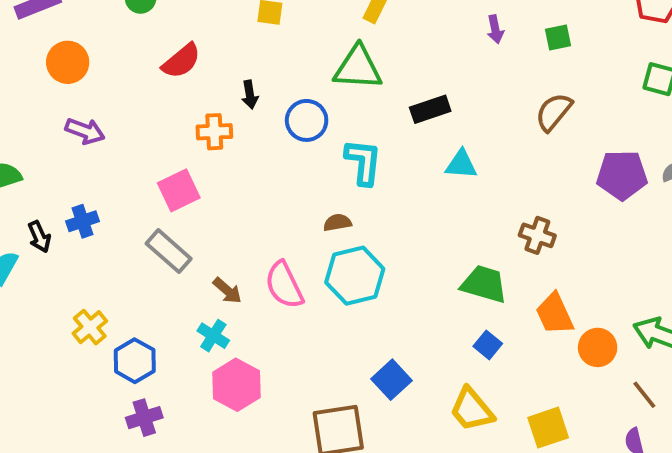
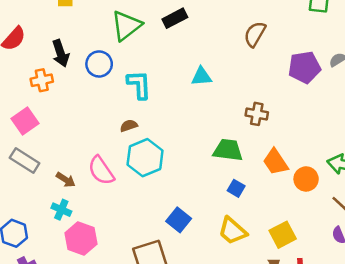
green triangle: (358, 68) -> (126, 26), turned -32
black arrow: (250, 95) -> (61, 53), size x1.5
black rectangle: (430, 109) -> (175, 18), moved

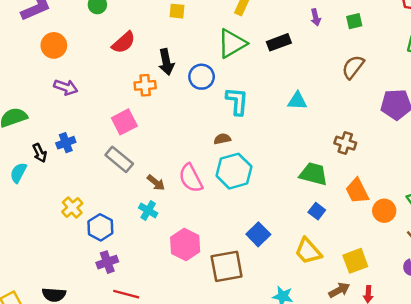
pink hexagon: (81, 238) -> (185, 245), moved

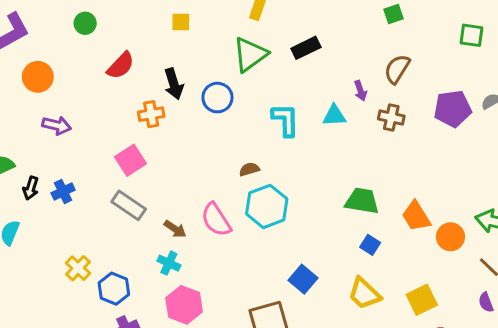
purple arrow: (316, 17) -> (360, 91), moved
cyan L-shape: (237, 101) -> (285, 120), moved
brown cross: (345, 143) -> (391, 117), moved
black arrow: (40, 153) -> (31, 188), moved, turned 48
pink hexagon: (185, 245) -> (184, 305), moved

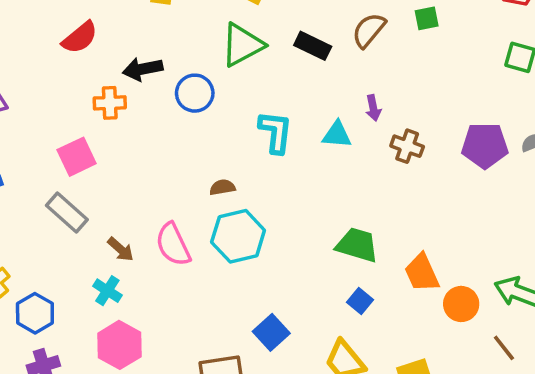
black rectangle: (306, 48) -> (313, 46), turned 44
brown semicircle: (397, 69) -> (369, 30), moved
black arrow: (174, 84) -> (143, 69), turned 88

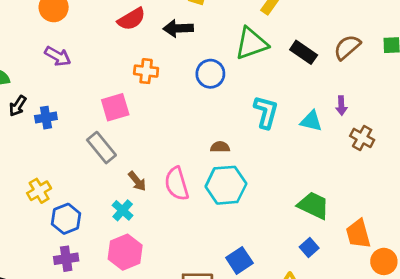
black arrow: (143, 69) -> (178, 28), moved

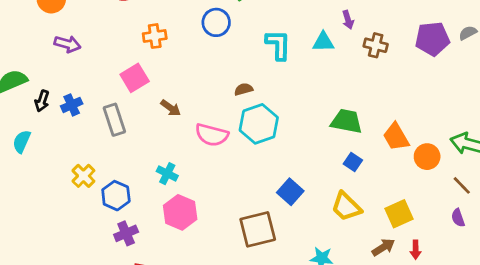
gray rectangle: (101, 148) -> (114, 120), moved, turned 36
brown arrow: (137, 181) -> (171, 108), moved
pink semicircle: (177, 184) -> (212, 135), turned -44

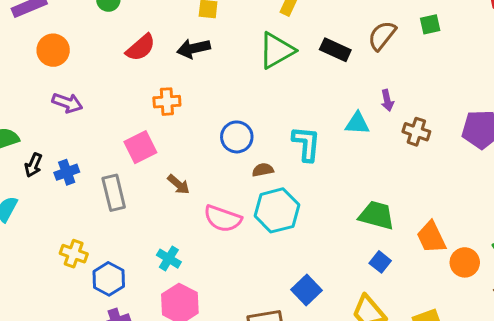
blue circle: (216, 22) -> (237, 137), moved
cyan L-shape: (278, 45) -> (306, 144), moved
yellow cross: (83, 176) -> (74, 254), turned -30

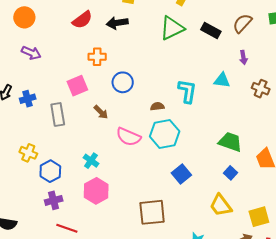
purple arrow: (387, 100) -> (243, 57), moved
blue circle: (237, 137) -> (123, 82), moved
blue square: (307, 290) -> (181, 174), moved

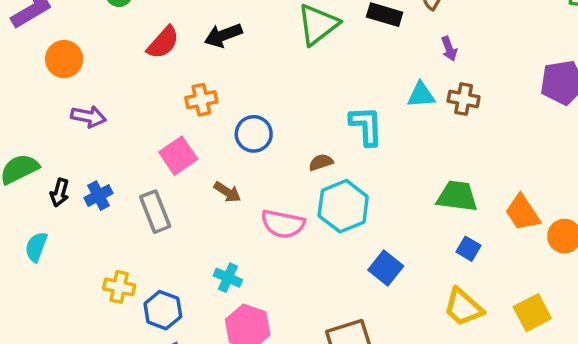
brown cross: (261, 89) -> (464, 99), moved

